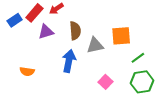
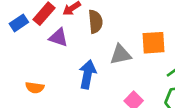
brown semicircle: (75, 31) -> (95, 22), moved
purple triangle: (46, 32) -> (59, 37), turned 35

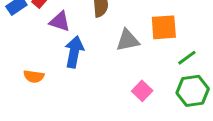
blue arrow: (88, 74) -> (74, 52), moved

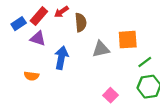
purple triangle: (60, 22) -> (38, 38), moved
pink square: (142, 91) -> (111, 95), moved

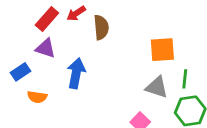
blue rectangle: (19, 24) -> (20, 72), moved
gray triangle: (101, 49) -> (157, 87), moved, turned 30
green line: (145, 62) -> (185, 79), turned -48

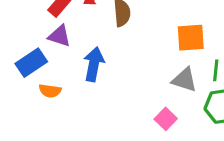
blue rectangle: (20, 72) -> (31, 63), size x1.4

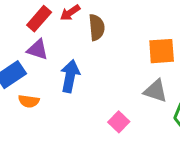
pink square: (166, 119) -> (119, 122), moved

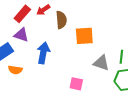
orange square: (162, 51) -> (84, 36), moved
pink square: (119, 122) -> (76, 84), turned -32

